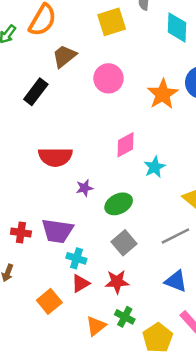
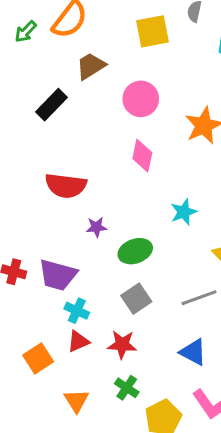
pink diamond: (125, 145) -> (142, 156), moved, turned -56
orange triangle: (96, 326) -> (76, 401), moved, turned -30

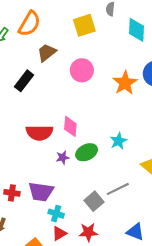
pink diamond: (142, 156) -> (70, 126), moved
green ellipse: (135, 251) -> (87, 152), moved
gray line: (199, 298) -> (118, 189), moved

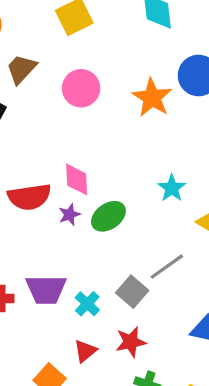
cyan star: (118, 141) -> (172, 188), moved
purple star: (63, 157) -> (69, 215), moved
cyan cross: (56, 214) -> (87, 304), moved, turned 35

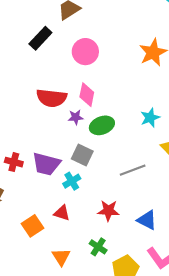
pink circle: (81, 88) -> (85, 52), moved
gray square: (132, 292) -> (82, 155), moved, turned -30
red star: (131, 342) -> (108, 211), moved
red triangle: (85, 351) -> (62, 213), turned 42

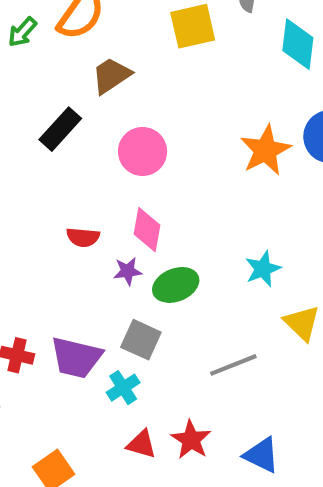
red semicircle: (52, 98) -> (83, 237), size x0.6
red star: (108, 211) -> (191, 440), turned 30
red triangle: (62, 213) -> (141, 444), moved

